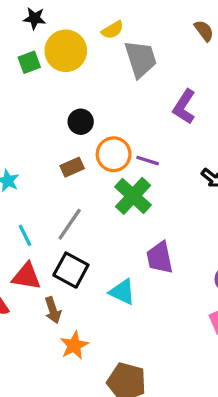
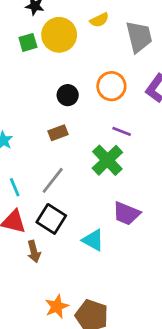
gray trapezoid: (141, 59) -> (139, 37), moved
orange circle: (114, 154) -> (111, 86), moved
purple trapezoid: (160, 258) -> (126, 213), turned -60
orange star: (74, 345) -> (57, 306), moved

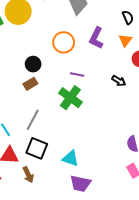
black circle: (68, 95) -> (33, 64), moved
purple trapezoid: (126, 213) -> (80, 184), moved

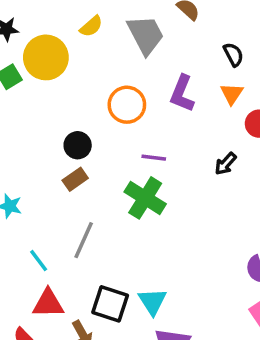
black arrow: (119, 81) -> (225, 164), turned 104
black square: (37, 148) -> (110, 304), moved
cyan triangle: (70, 158) -> (152, 301), turned 42

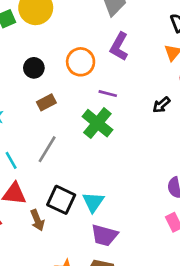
purple L-shape: (182, 94) -> (119, 47), moved
orange circle: (127, 105) -> (81, 62), moved
black circle: (78, 145) -> (34, 68), moved

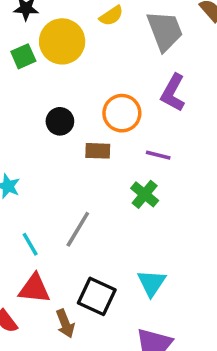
brown rectangle: (46, 102) -> (98, 151), moved, turned 30
green cross: (97, 123) -> (145, 194), size x0.7
cyan triangle: (93, 202) -> (152, 283), moved

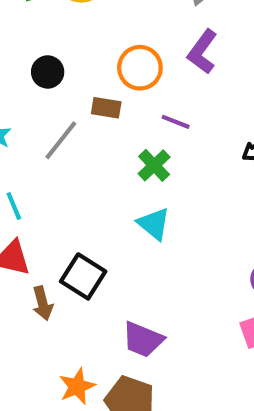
black circle: (60, 121) -> (48, 72), moved
gray line: (78, 229) -> (61, 140), moved
cyan triangle: (152, 283) -> (154, 224), moved, turned -32

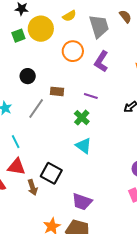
orange circle: (140, 68) -> (73, 51), moved

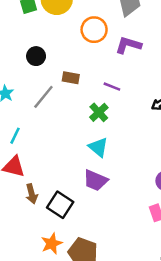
purple L-shape: (101, 61) -> (128, 45), turned 70
cyan line: (16, 142) -> (15, 136), turned 48
black square: (51, 173) -> (60, 205), moved
purple trapezoid: (82, 202) -> (95, 180), moved

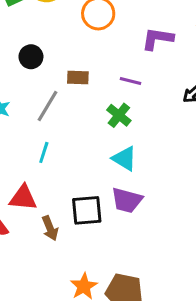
purple L-shape: (128, 45) -> (158, 39), moved
cyan line: (15, 136) -> (44, 152), moved
black square: (60, 205) -> (87, 210), moved, turned -30

